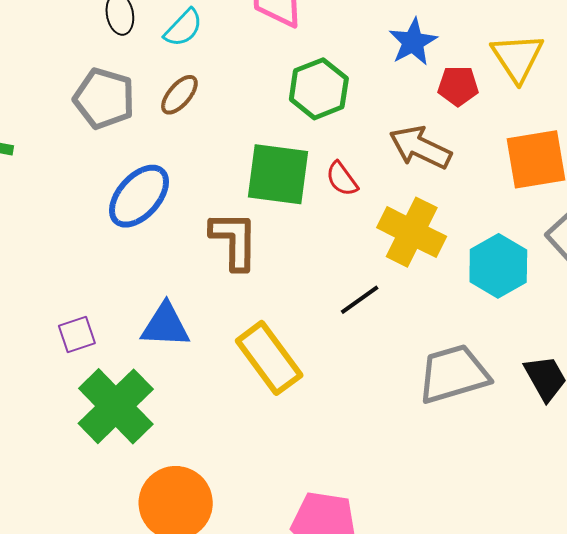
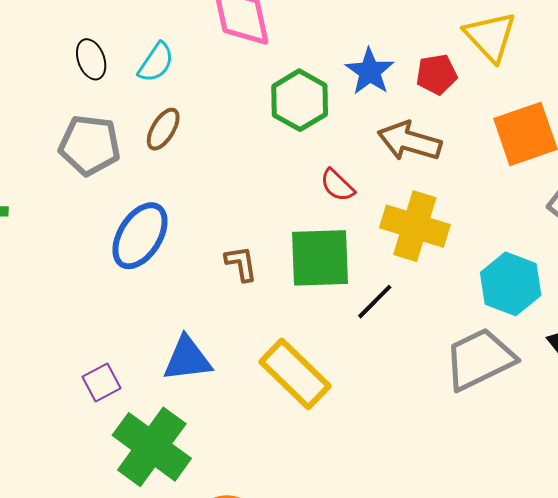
blue star: (413, 42) -> (370, 71), moved
green square: (278, 174) -> (320, 258), moved
brown L-shape: (234, 240) -> (241, 264), size x0.6
cyan hexagon: (498, 266) -> (511, 284), moved

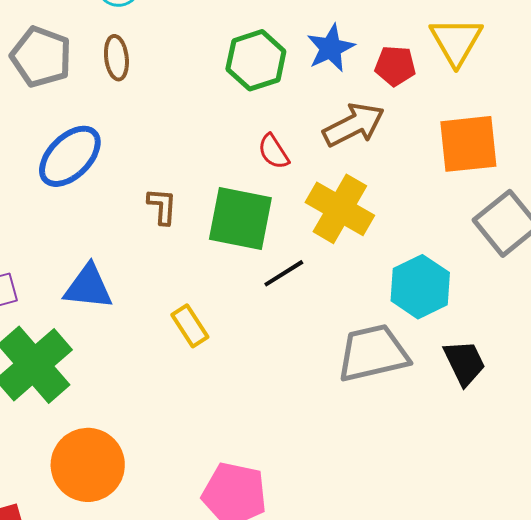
brown ellipse: (163, 129) -> (116, 58), turned -51
brown arrow: (409, 141) -> (354, 125), turned 124
yellow rectangle: (295, 374) -> (190, 326), size x0.6

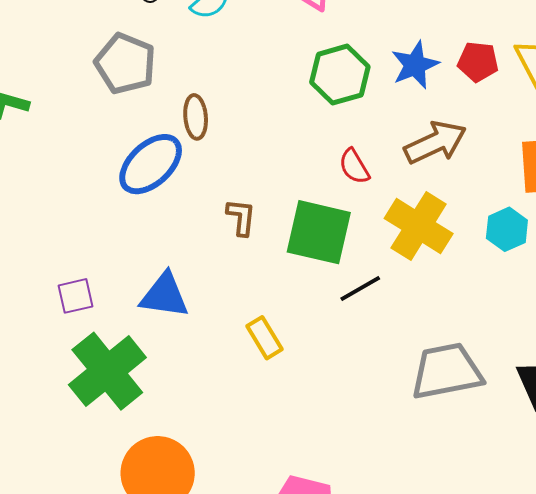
brown ellipse: (116, 58) -> (196, 117), moved
red pentagon: (395, 66) -> (478, 62), moved
cyan hexagon: (420, 287) -> (507, 229), moved, size x0.7

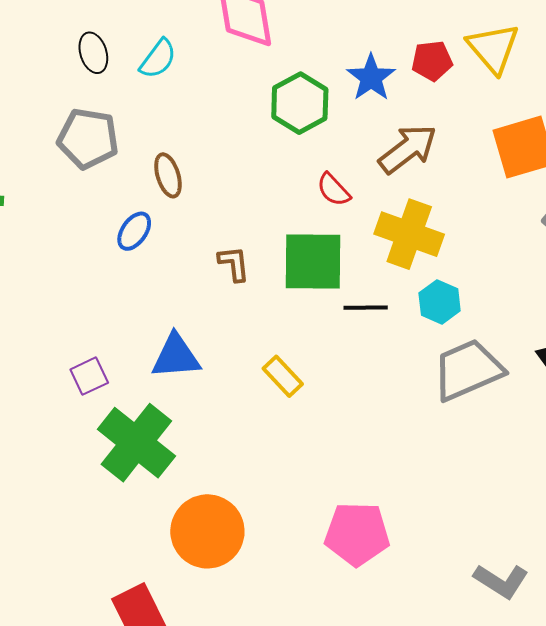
blue ellipse: (151, 164) -> (134, 231), size x0.6
cyan hexagon: (507, 229) -> (440, 302), moved
black line: (360, 288) -> (366, 308), turned 42

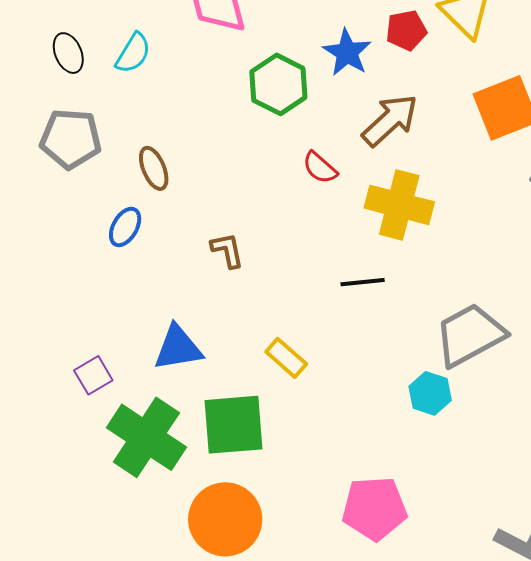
green square: (313, 262) -> (234, 425), moved
cyan hexagon: (440, 302) -> (430, 393), moved

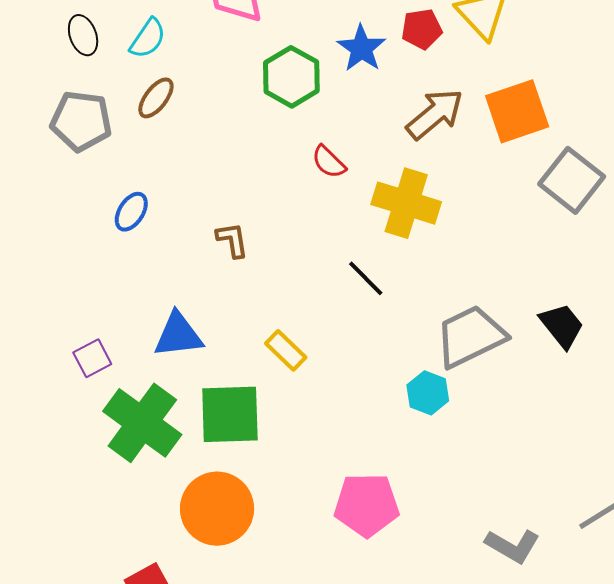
brown arrow: (390, 120) -> (435, 114), moved
brown ellipse: (154, 168) -> (156, 98), moved, turned 57
black line: (363, 282) -> (366, 278), turned 48

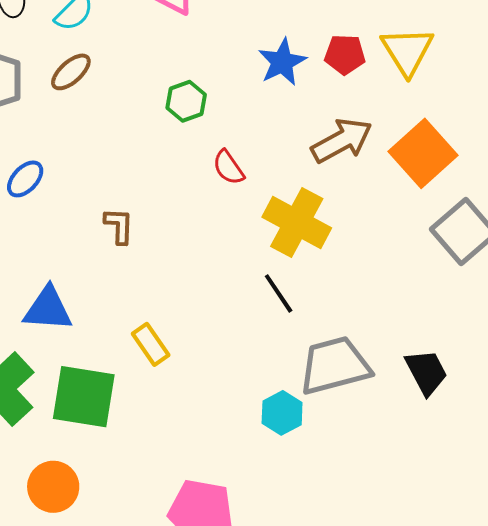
green hexagon: (291, 77) -> (186, 101), moved, size x0.7
orange square: (517, 111) -> (423, 153), turned -34
black line: (366, 278) -> (279, 293), moved
orange circle: (217, 509) -> (53, 487), size x0.7

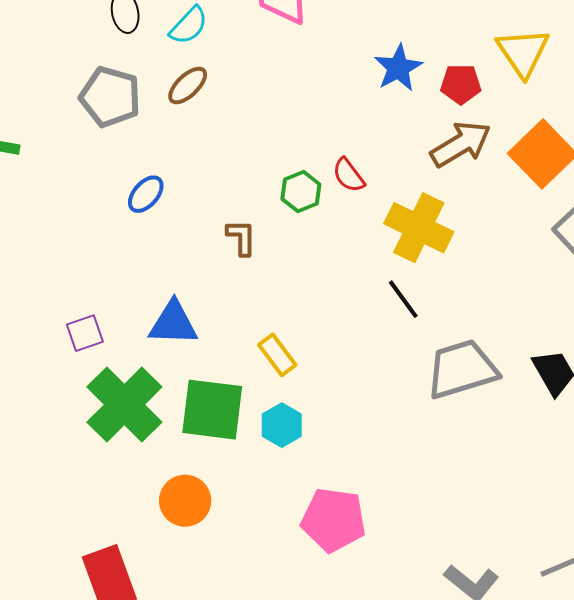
red pentagon: (345, 55) -> (461, 84), moved
green hexagon: (186, 101) -> (301, 192), moved
cyan hexagon: (282, 413) -> (282, 425), moved

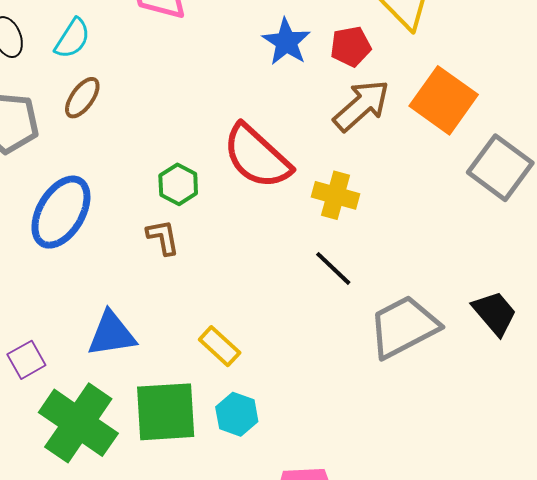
red semicircle: (349, 175) -> (257, 156), size x2.0
green hexagon: (301, 192) -> (178, 184), moved
blue ellipse: (146, 194) -> (61, 212), size x1.8
yellow cross: (419, 228) -> (336, 195), size x0.7

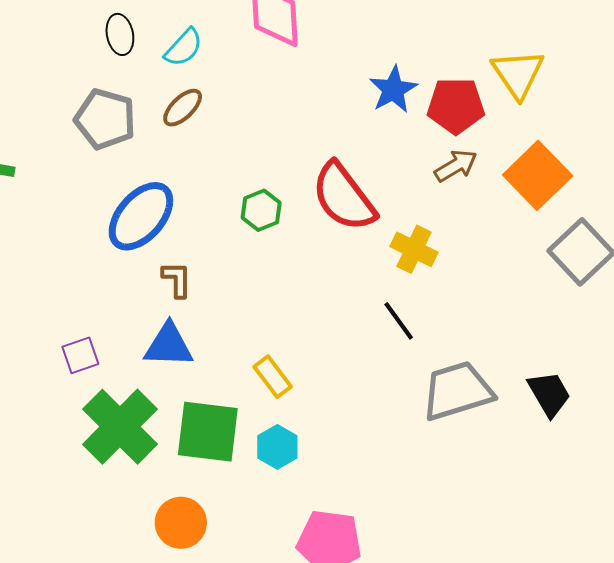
red pentagon: (351, 46) -> (456, 106), size x1.4
brown arrow: (362, 105) -> (456, 166), size x0.7
brown L-shape: (163, 237) -> (177, 280), moved

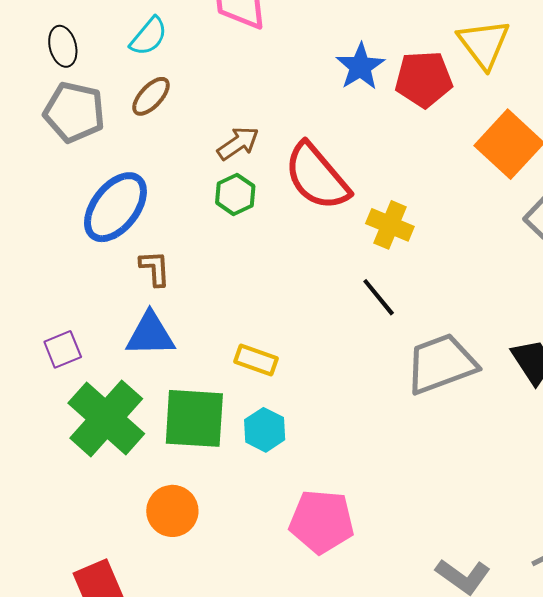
black ellipse: (120, 34) -> (63, 46), moved
brown arrow: (456, 166) -> (238, 143), moved
yellow rectangle: (273, 377) -> (256, 360), turned -30

